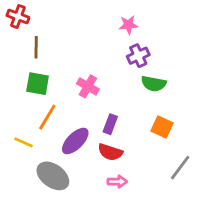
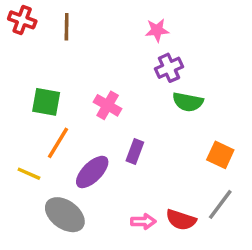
brown line: (36, 47) -> (67, 27), moved
orange square: (162, 127) -> (220, 155), moved
red semicircle: (110, 152) -> (181, 220), moved

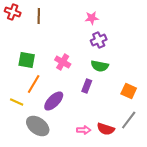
green semicircle: (188, 102) -> (100, 66), moved
purple rectangle: (135, 151) -> (87, 86), moved

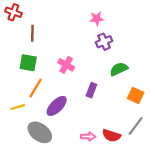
brown line: (39, 16) -> (32, 33), moved
green semicircle: (100, 66) -> (119, 69), moved, turned 144
yellow line: (17, 102) -> (18, 107), turned -40

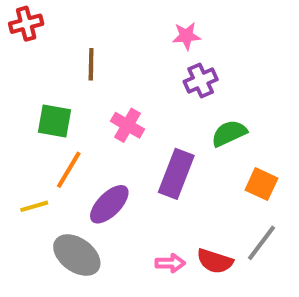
red cross: (13, 12) -> (26, 24), turned -35
brown line: (32, 33) -> (91, 64), moved
purple rectangle: (91, 90) -> (176, 174), size x1.6

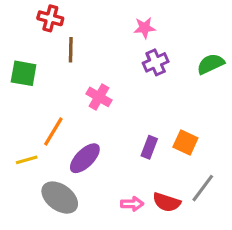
red cross: (26, 24) -> (50, 18), moved, turned 30
green square: (55, 121) -> (24, 73), moved
green semicircle: (229, 133) -> (211, 64), moved
purple rectangle: (176, 174) -> (149, 147), moved, size x0.6
orange square: (261, 184) -> (185, 143), moved

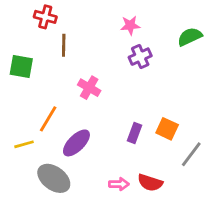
green semicircle: (211, 64) -> (190, 37), moved
gray line: (203, 188) -> (191, 154), moved

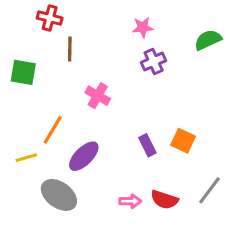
purple rectangle: (135, 133) -> (147, 145), turned -48
gray line: (191, 154) -> (209, 190), moved

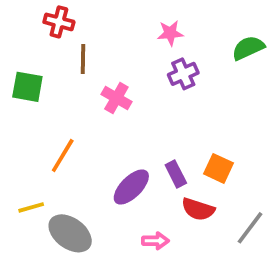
pink cross: (98, 96) -> (116, 98), moved
purple ellipse: (84, 156) -> (131, 187), moved
yellow line: (26, 158) -> (31, 207), moved
red semicircle: (164, 200) -> (198, 209), moved

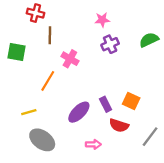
green semicircle: (248, 48) -> (149, 40), moved
orange line: (63, 155) -> (48, 81), moved
yellow line: (31, 207) -> (29, 112), moved

